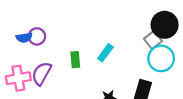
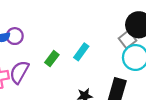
green rectangle: (75, 60) -> (52, 59), turned 42

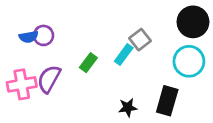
gray square: (127, 39) -> (140, 40), moved

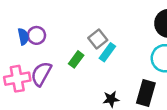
blue semicircle: (29, 37) -> (23, 37), turned -91
gray square: (140, 40) -> (98, 39), moved

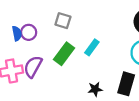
gray square: (98, 39) -> (63, 21), moved, turned -35
green rectangle: (76, 59) -> (64, 54), size x1.5

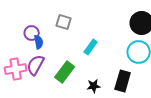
blue semicircle: (17, 33) -> (39, 42), moved
green rectangle: (64, 54) -> (65, 72), moved

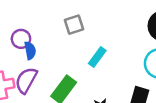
gray square: (64, 22) -> (74, 25), moved, turned -35

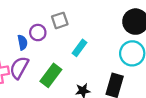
purple circle: (21, 39) -> (38, 33), moved

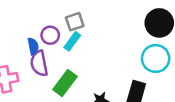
cyan rectangle: (80, 48) -> (72, 41), moved
purple semicircle: (19, 68) -> (39, 63), moved, turned -40

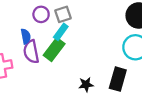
purple circle: (50, 35) -> (41, 14), moved
green rectangle: (65, 83) -> (54, 49), moved

